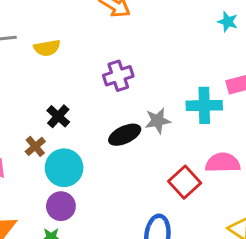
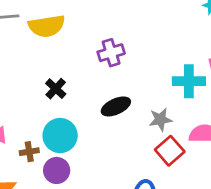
yellow semicircle: (47, 48) -> (47, 26), size x1.5
gray star: (158, 121) -> (160, 119), moved
brown cross: (35, 146) -> (29, 152), moved, turned 30

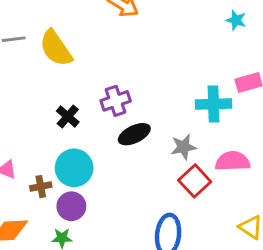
yellow semicircle: (47, 26) -> (56, 48), turned 66
purple cross: (111, 53) -> (116, 101), moved

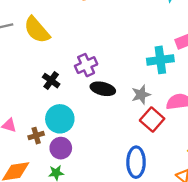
black ellipse: (134, 134) -> (103, 89), turned 45

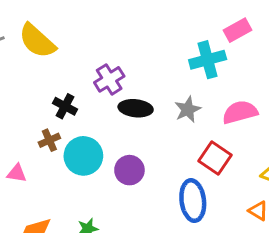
red square: (152, 119) -> (215, 158), moved
brown cross: (36, 136) -> (49, 140), moved
purple circle: (61, 148) -> (129, 170), moved

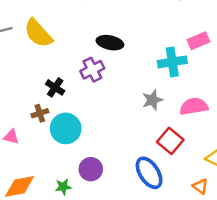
black ellipse: (136, 108) -> (110, 43), moved
purple circle: (129, 170) -> (91, 169), moved
blue ellipse: (193, 201) -> (149, 173), turned -32

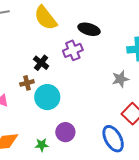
yellow semicircle: (38, 33) -> (46, 18), moved

